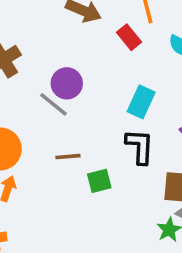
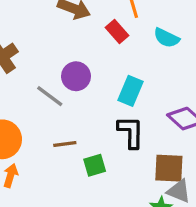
purple circle: (67, 83) -> (76, 76), moved

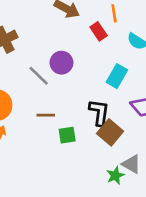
cyan rectangle: (131, 91) -> (117, 76), moved
brown square: (169, 168) -> (110, 132), moved, turned 30

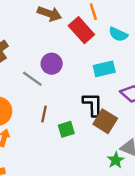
red rectangle: (99, 31) -> (81, 30), size x1.5
cyan rectangle: (117, 76) -> (104, 69), turned 55
brown line: (46, 115) -> (44, 114), turned -70

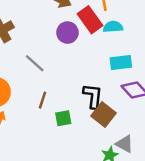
cyan semicircle: (118, 34) -> (113, 27), moved, turned 144
purple circle: (52, 64) -> (67, 33), moved
cyan rectangle: (104, 69) -> (121, 62), moved

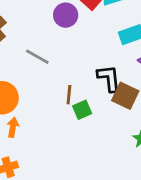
brown line: (42, 100) -> (69, 95), moved

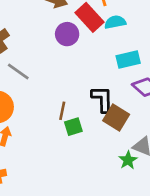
gray line: (37, 57) -> (18, 72), moved

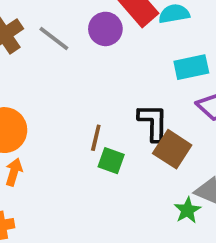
gray line: (18, 72) -> (54, 38), moved
green square: (73, 127) -> (111, 161), turned 36

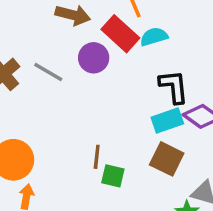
cyan rectangle: (191, 67) -> (167, 120), moved
black L-shape: (153, 122) -> (174, 87), moved

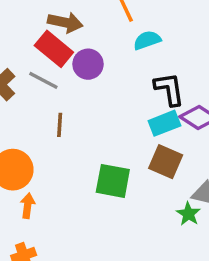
red rectangle: (120, 34) -> (54, 49), moved
brown line: (97, 157) -> (60, 125), moved
green square: (113, 176) -> (113, 181), size x1.5

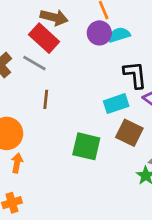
purple circle: (88, 64) -> (99, 33), moved
cyan rectangle: (164, 123) -> (116, 104), moved

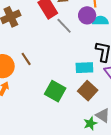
gray line: (34, 63) -> (64, 26), moved
brown line: (46, 99) -> (26, 59), moved, turned -56

